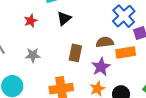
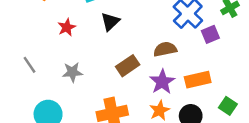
brown rectangle: (75, 53) -> (128, 66), turned 48
orange rectangle: (126, 53) -> (198, 80), moved

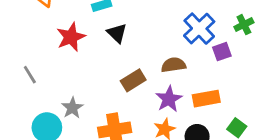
black triangle: (110, 22) -> (117, 33), turned -36
red star: (67, 27) -> (71, 37), size x1.5
gray star: (72, 72) -> (72, 108), moved, turned -30

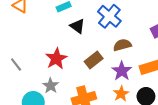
blue cross: (199, 29) -> (109, 16), moved
red star: (71, 37) -> (56, 59), moved

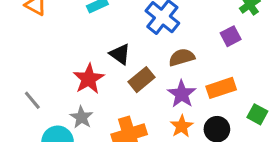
black triangle: (77, 26) -> (120, 54), moved
gray line: (16, 64) -> (32, 100), moved

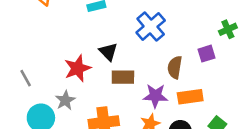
brown semicircle: (182, 57) -> (175, 67), moved, turned -75
brown rectangle: (142, 80) -> (123, 77), turned 30
purple star: (182, 94) -> (155, 96), turned 30

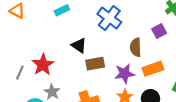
red star: (77, 68) -> (43, 65), moved
gray line: (26, 78) -> (20, 73), moved, turned 64

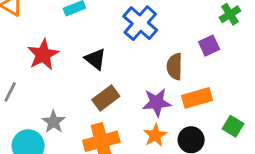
brown rectangle: (95, 64) -> (106, 98), moved, turned -30
red star: (43, 65) -> (43, 55), moved

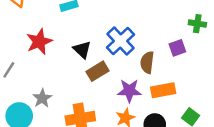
green cross: (230, 14) -> (197, 24), turned 35
blue cross: (140, 23) -> (121, 41), moved
brown rectangle: (106, 98) -> (97, 71), moved

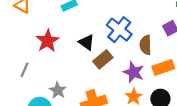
purple star: (129, 91) -> (134, 72), turned 30

